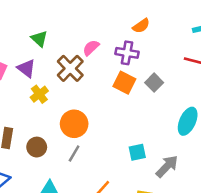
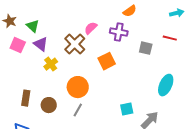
green triangle: (39, 39) -> (33, 26), moved
orange square: (124, 83) -> (107, 61), moved, turned 36
gray square: (154, 83) -> (146, 48), moved, turned -32

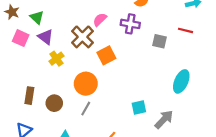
orange square: (107, 61) -> (106, 55), moved

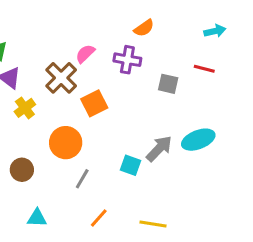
cyan ellipse: (181, 81) -> (198, 140), turned 45
cyan square: (139, 107) -> (130, 165), moved, turned 32
gray line: (86, 109) -> (82, 179), moved
gray arrow: (164, 119) -> (159, 149), moved

